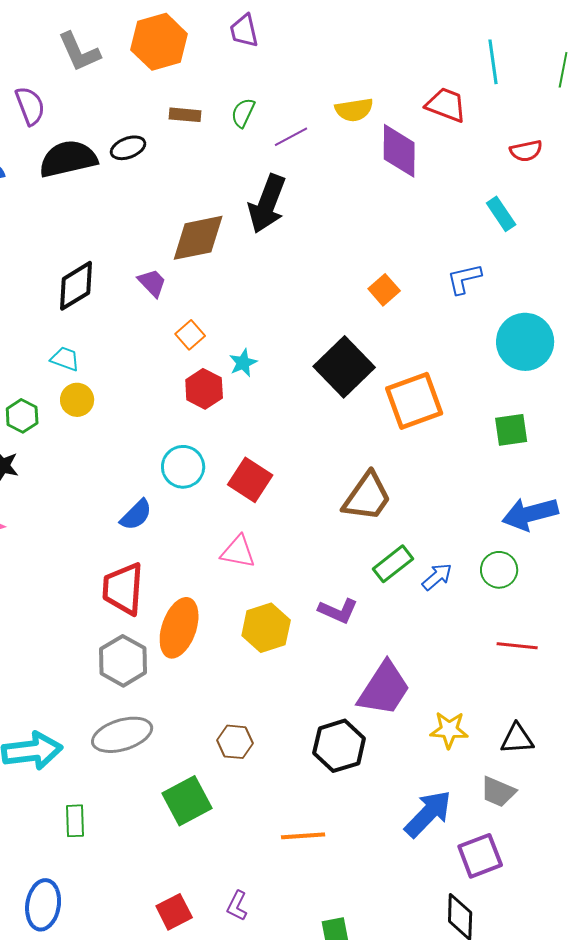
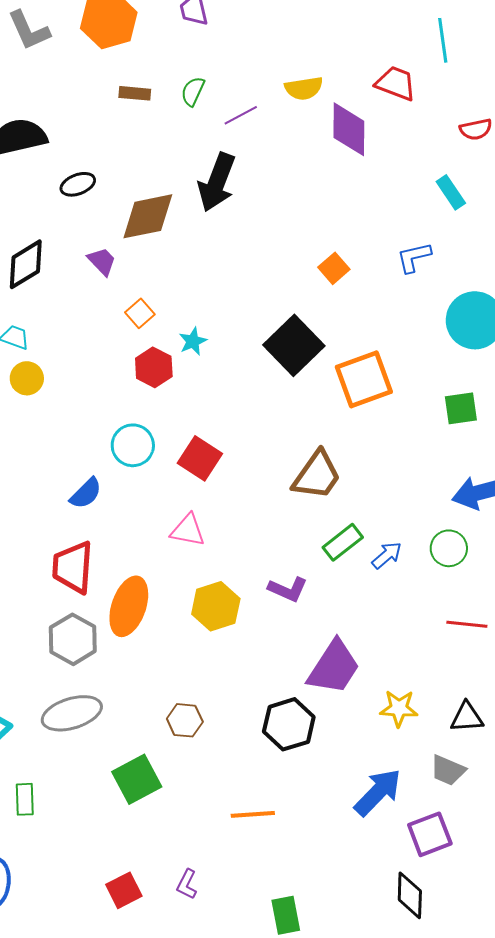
black ellipse: (128, 148) -> (78, 184), moved

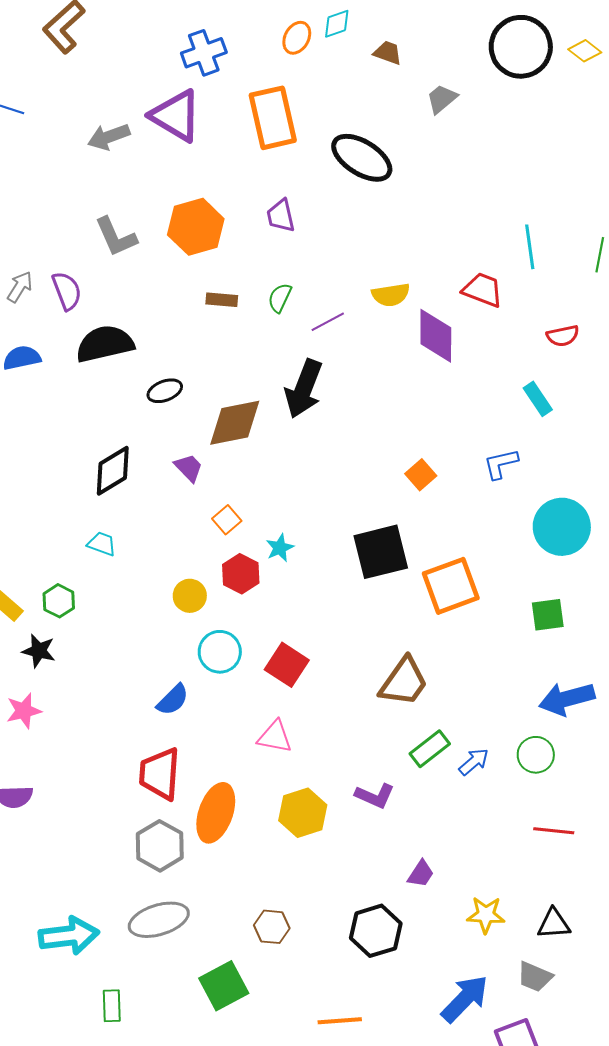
black square: (294, 345) -> (381, 552), turned 30
yellow circle: (27, 378) -> (190, 596), moved
purple trapezoid: (334, 667) -> (421, 874), size x0.5

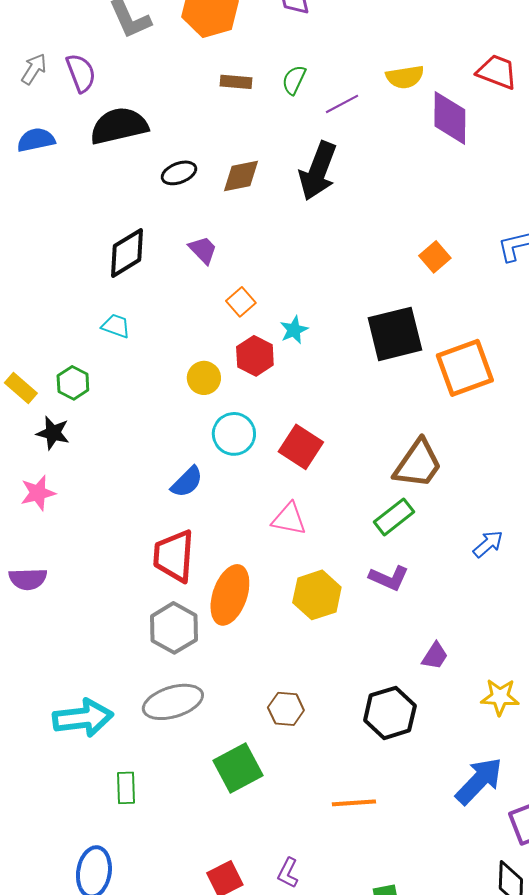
brown diamond: (235, 423) -> (241, 176), moved, size x0.7
green rectangle: (430, 749) -> (394, 517), moved

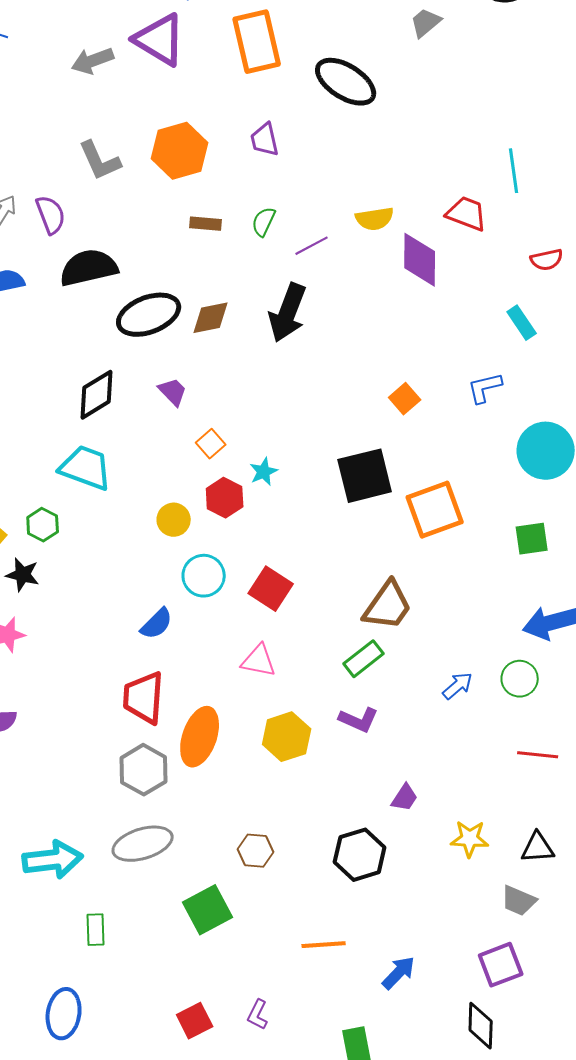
black ellipse: (179, 173) -> (149, 315), size x1.8
cyan trapezoid: (116, 326) -> (86, 468), size x1.8
blue arrow: (479, 781) -> (399, 973), moved, size x0.7

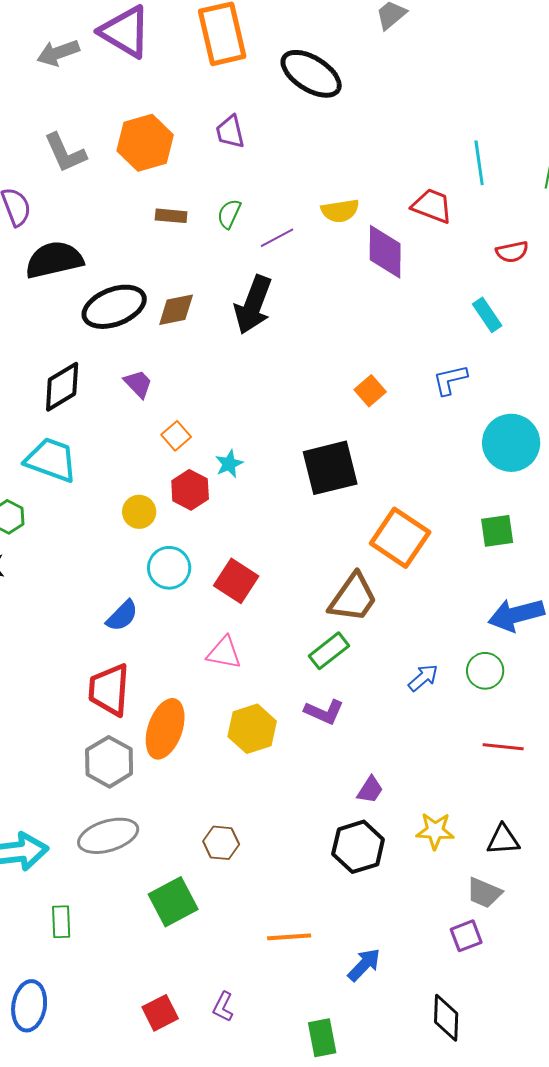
orange square: (435, 510) -> (400, 538), moved, turned -36
black hexagon: (360, 855) -> (358, 847), moved
purple square: (501, 965) -> (466, 936), moved, size x0.7

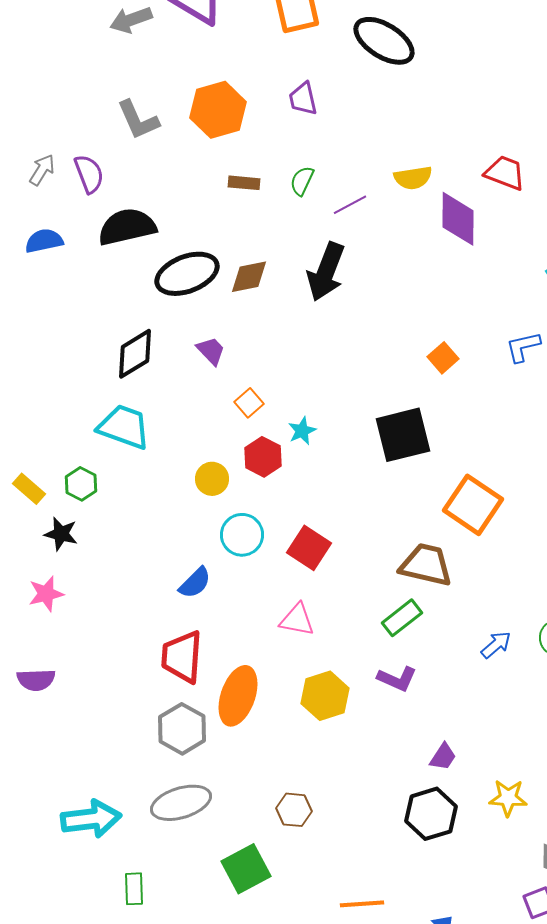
brown trapezoid: (353, 598) -> (426, 565), turned -112

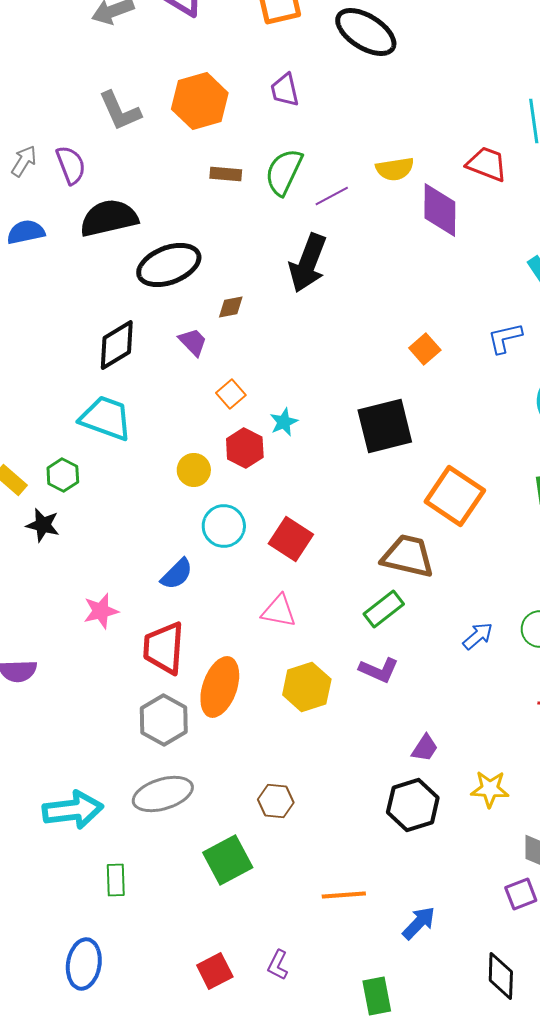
green semicircle: (302, 181) -> (284, 172), size x1.6
brown diamond: (249, 277) -> (231, 307), moved, size x0.7
pink star: (46, 594) -> (101, 611), moved

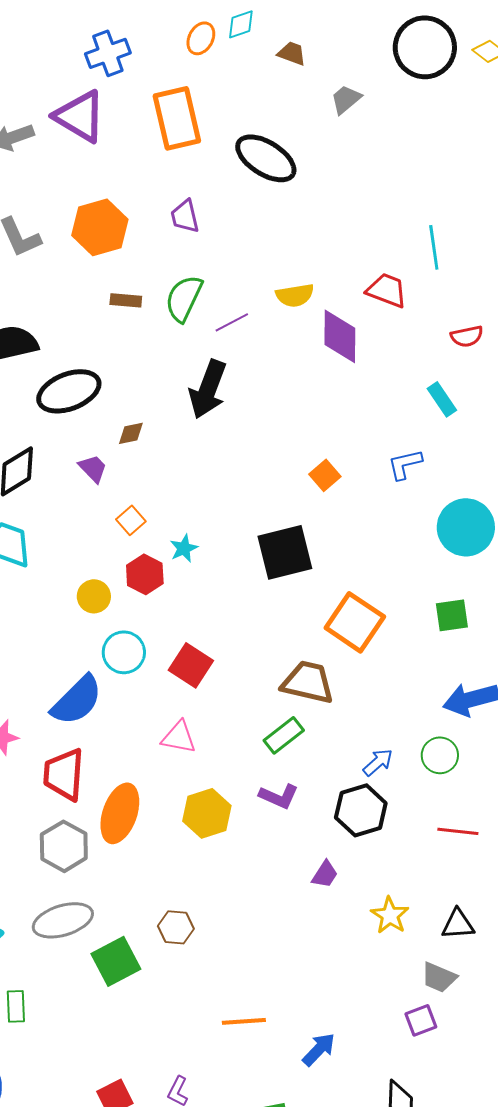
blue semicircle: (177, 574) -> (77, 700), size x1.6
yellow star: (490, 789) -> (390, 915), turned 30
black hexagon: (413, 805) -> (361, 810), moved
green square: (228, 860) -> (116, 961), moved

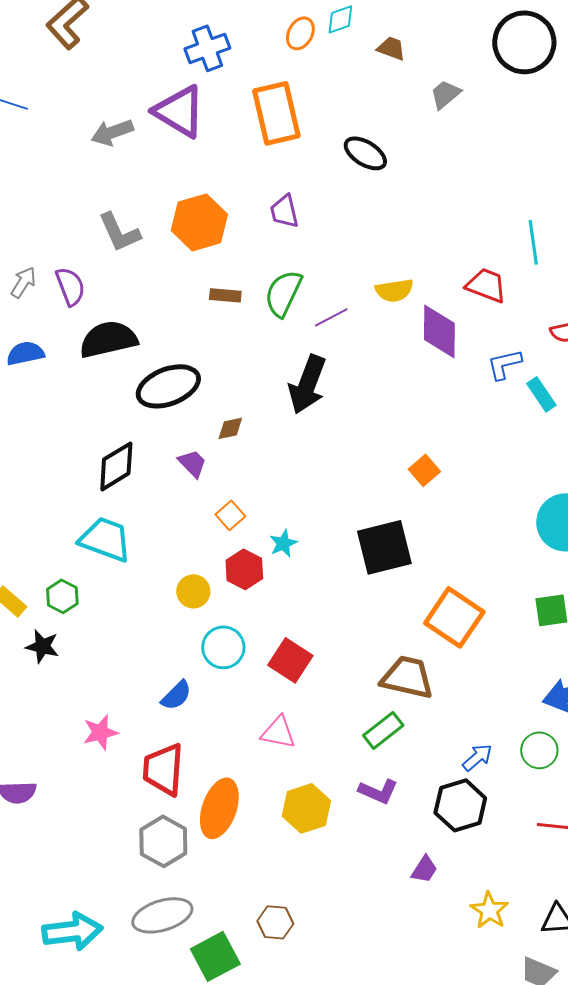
black ellipse: (266, 158) -> (365, 153), size x0.7
blue L-shape: (405, 464) -> (504, 364), moved
blue semicircle: (77, 700) -> (176, 695), size x0.6

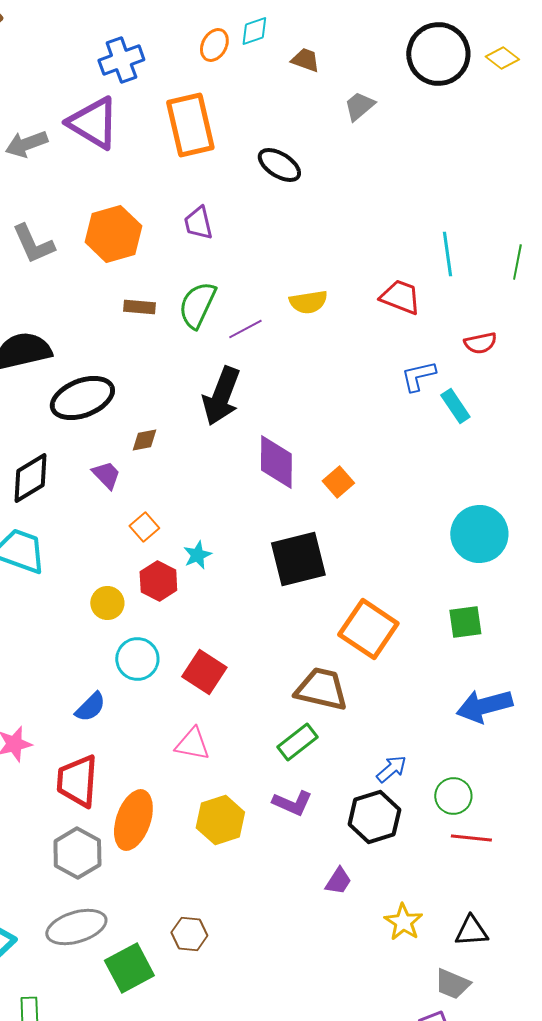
purple diamond: (439, 331) -> (276, 462), moved
green circle: (539, 750) -> (453, 796), moved

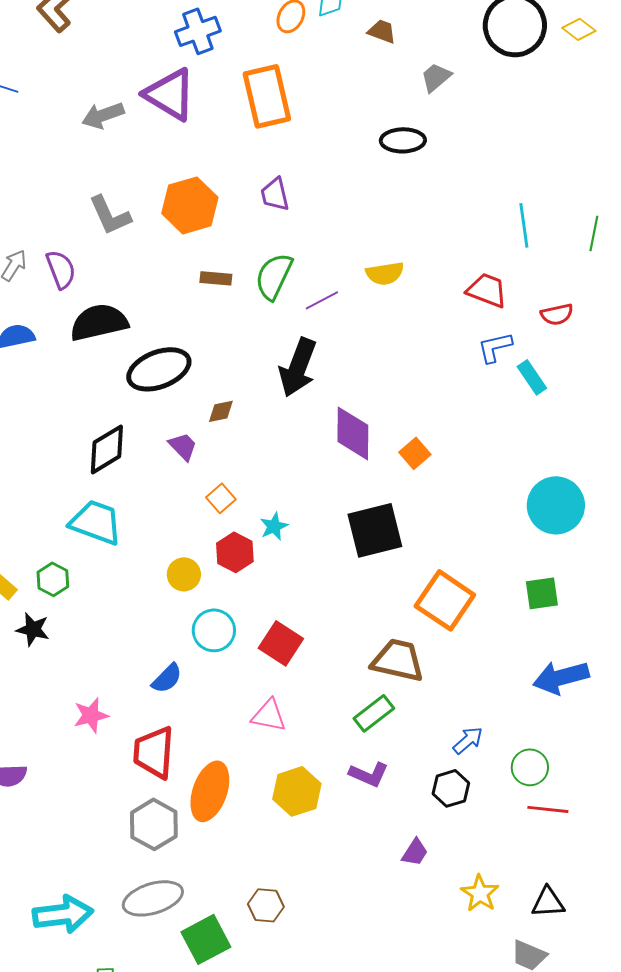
black ellipse: (279, 165) -> (403, 140), moved, turned -33
red trapezoid: (400, 297) -> (487, 290), moved
black hexagon: (374, 817) -> (451, 788), size x0.7

